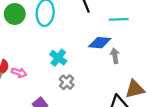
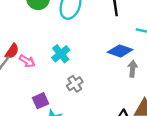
cyan cross: (58, 58) -> (61, 54), moved

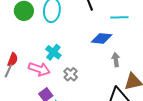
pink arrow: (27, 61) -> (39, 69), moved, size x1.5
gray arrow: (133, 69) -> (116, 60), moved

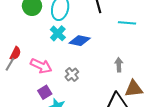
blue diamond: (102, 38) -> (80, 41), moved
cyan cross: (53, 52) -> (58, 33), moved

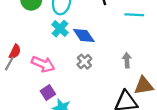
blue diamond: (80, 41) -> (84, 36), turned 45
gray cross: (72, 74) -> (84, 62), moved

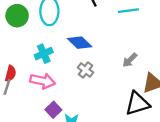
cyan cross: (60, 29) -> (44, 54), moved, turned 35
gray arrow: (127, 60) -> (130, 60), turned -120

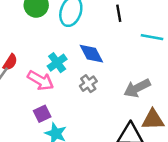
cyan cross: (44, 54) -> (57, 63), moved, turned -30
gray arrow: (130, 60) -> (137, 88), size x1.5

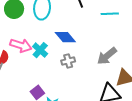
pink arrow: (41, 81) -> (21, 45), moved
gray cross: (88, 84) -> (68, 61), turned 32

